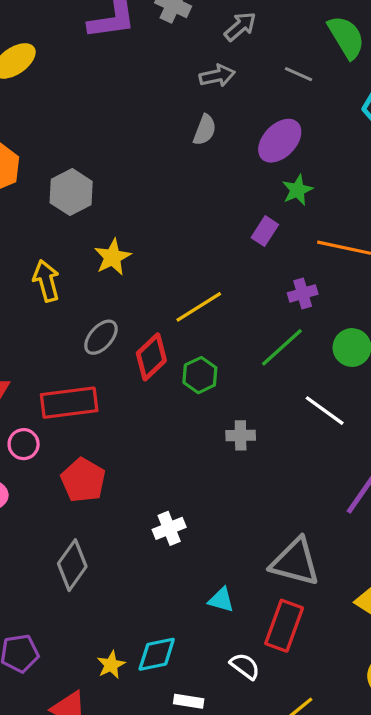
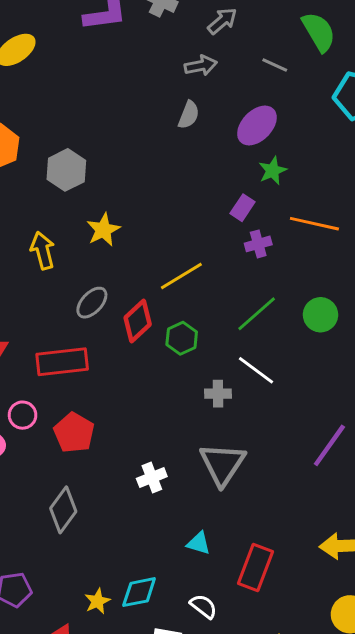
purple cross: (303, 293) -> (258, 244), moved
white line: (325, 411) -> (256, 370), moved
pink circle: (24, 444) -> (23, 415), moved
gray triangle: (295, 562) -> (222, 464), moved, turned 48
white semicircle: (245, 666) -> (203, 606), moved

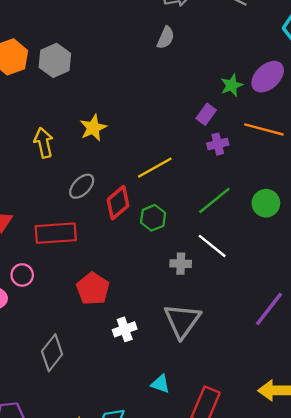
purple ellipse: (257, 125) -> (268, 77), moved
gray hexagon: (66, 170) -> (55, 60), moved
red pentagon: (74, 433) -> (93, 289), moved

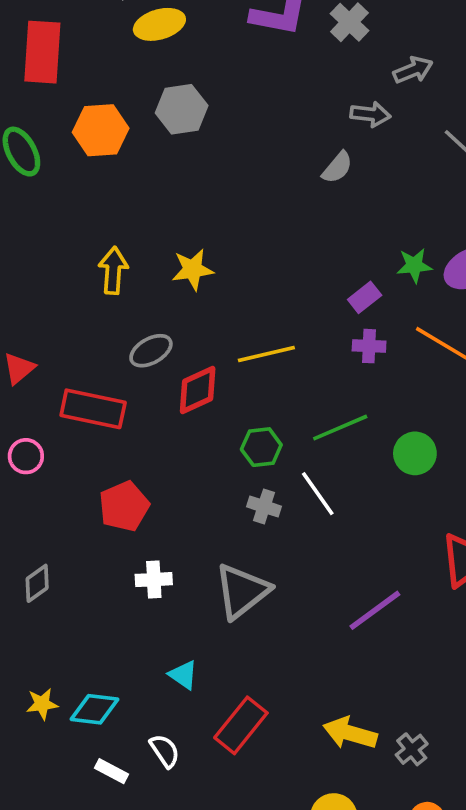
gray hexagon: (55, 60) -> (182, 109), moved
green hexagon: (153, 218) -> (261, 447), moved
gray diamond: (52, 353) -> (37, 583), size x0.7

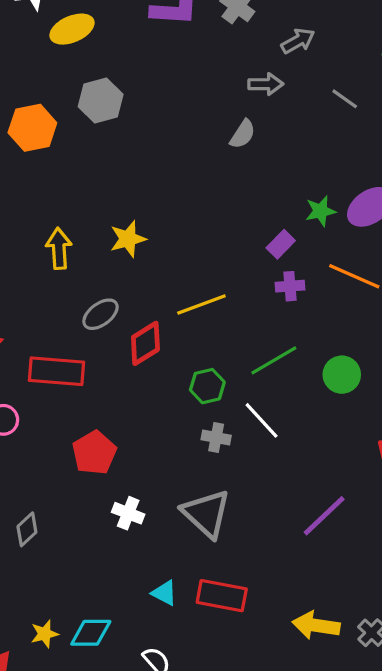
white cross: (154, 580) -> (128, 513), turned 32
gray triangle: (242, 591) -> (206, 514), turned -32
red rectangle: (241, 725) -> (222, 596), moved, turned 69

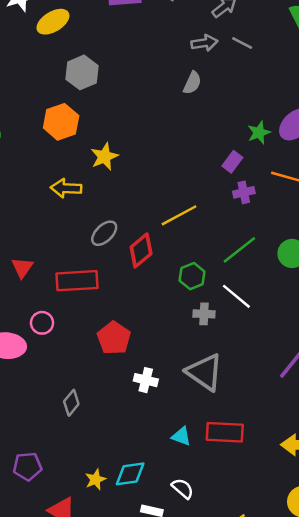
gray line: (345, 99) -> (242, 43), moved
orange hexagon: (32, 128) -> (61, 122), moved
yellow star: (128, 239) -> (104, 157), moved
yellow arrow: (59, 249) -> (66, 188), turned -76

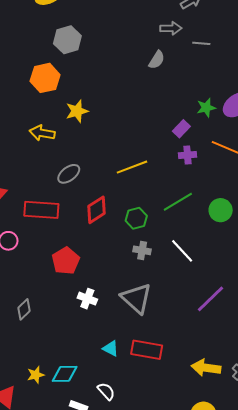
gray line: (242, 43) -> (201, 43), moved, turned -30
red diamond: (141, 250) -> (96, 210), moved
white line: (236, 296) -> (182, 251), moved

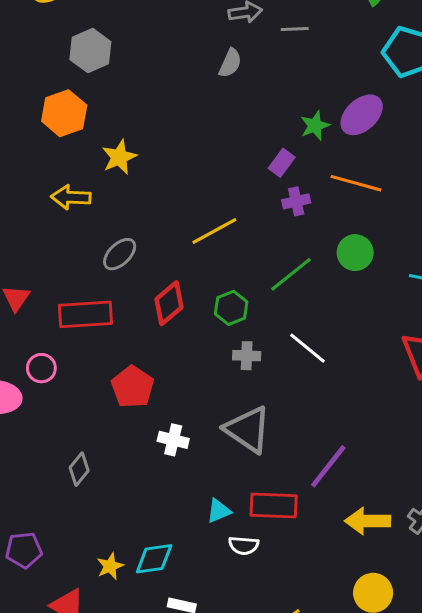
green circle: (221, 210) -> (355, 253), moved
purple line: (210, 299) -> (328, 466), moved
cyan triangle: (111, 348) -> (219, 511), turned -42
white semicircle: (106, 391) -> (244, 545), moved, turned 144

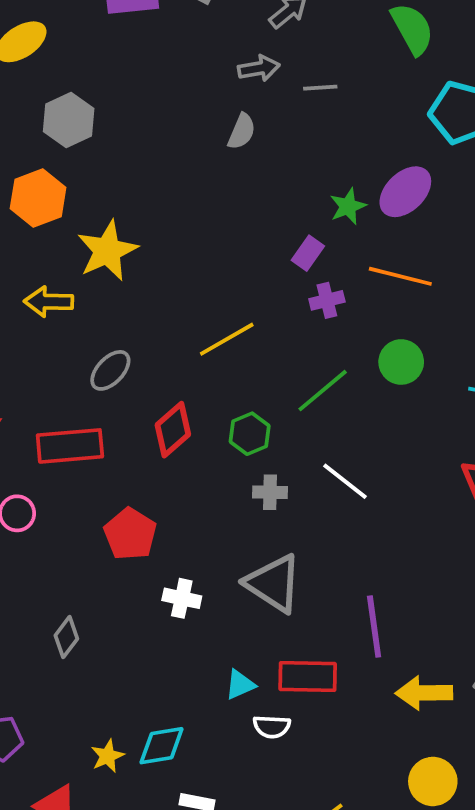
yellow star: (119, 157) -> (107, 251), size x1.4
purple line: (328, 466) -> (374, 627), turned -45

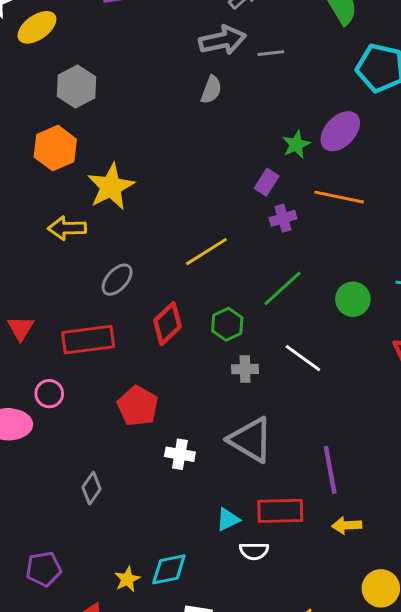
gray arrow: (259, 68) -> (222, 40), size x1.4
green circle: (401, 362) -> (353, 299), moved
yellow arrow: (424, 693) -> (347, 525), moved, size x0.7

